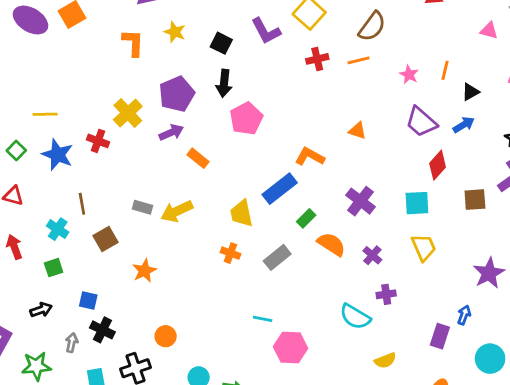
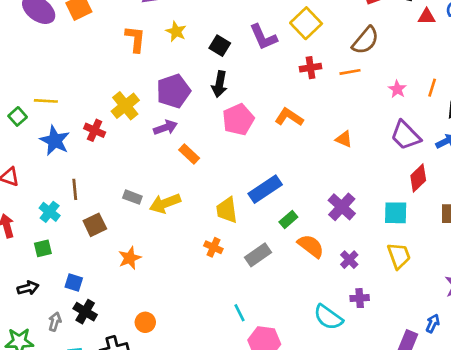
green square: (16, 150) -> (18, 116), moved
orange L-shape: (310, 157) -> (289, 117), moved
cyan line: (263, 319) -> (240, 313), turned 48

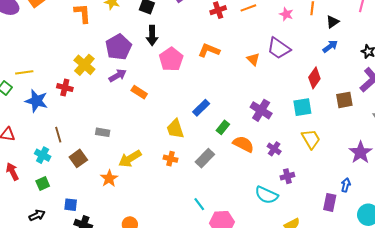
purple trapezoid: (406, 135) -> (279, 48), moved
orange triangle: (344, 139) -> (253, 59), turned 32
blue rectangle: (265, 189) -> (201, 108), size x0.7
yellow arrow: (165, 203) -> (130, 159), moved

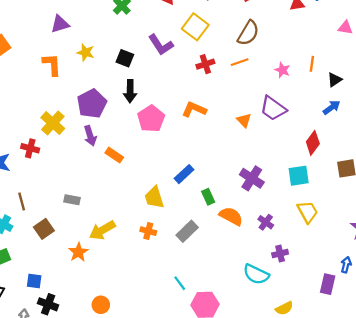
purple arrow: (118, 75) -> (90, 136), turned 102
green rectangle: (223, 127) -> (208, 197), turned -64

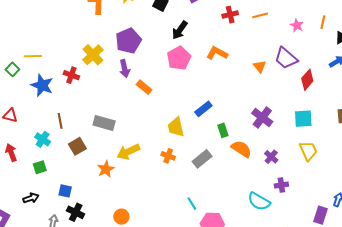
black arrow: (130, 91) -> (180, 30), moved, turned 30
red diamond: (313, 143) -> (307, 80), moved
gray rectangle: (72, 200) -> (104, 123), size x1.5

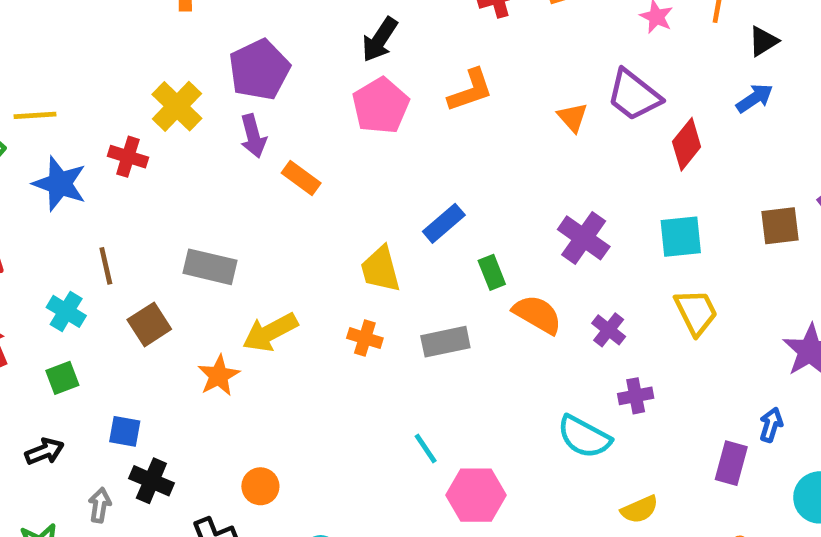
orange L-shape: (217, 53) -> (470, 90), turned 135
gray rectangle: (202, 159) -> (445, 342), turned 30

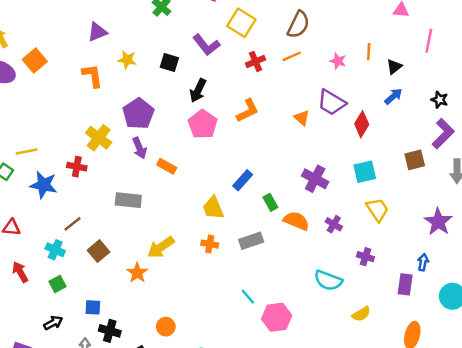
brown line: (106, 266) -> (73, 224), turned 72
gray rectangle: (210, 267) -> (128, 200), moved
purple cross: (636, 396) -> (365, 257), moved, turned 35

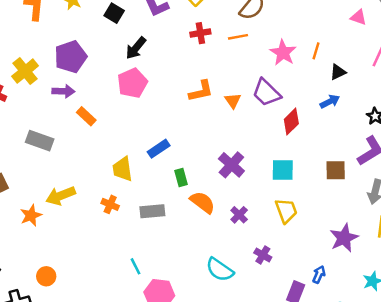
pink star: (338, 61) -> (283, 53), size x1.5
orange L-shape: (248, 111) -> (201, 91), moved
purple arrow: (139, 148) -> (63, 91), turned -80

